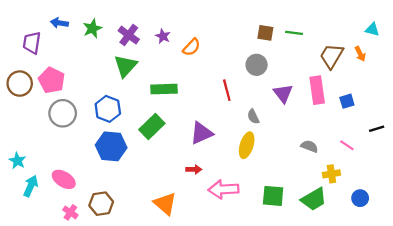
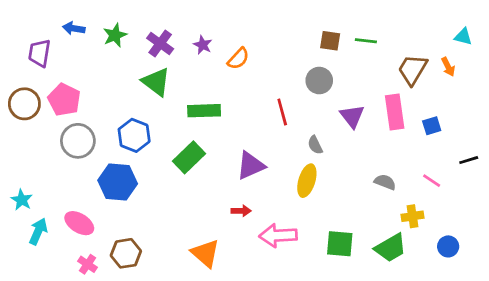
green triangle: (125, 66) -> (156, 82), turned -35
blue hexagon: (111, 146) -> (118, 182), moved

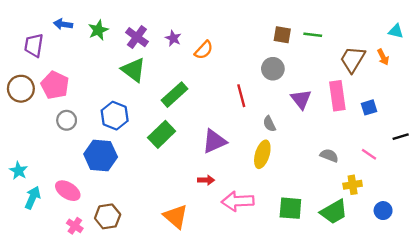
green rectangle: (204, 111) -> (174, 95), turned -40
gray circle: (78, 141) -> (67, 120), size x0.7

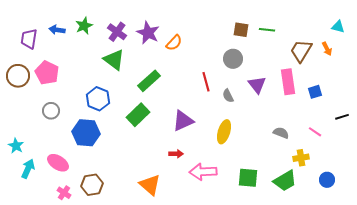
blue arrow: (63, 24) -> (57, 30), moved
purple star: (173, 38) -> (148, 33), size x1.6
gray circle: (67, 120) -> (51, 111), moved
gray semicircle: (269, 124) -> (228, 96), moved

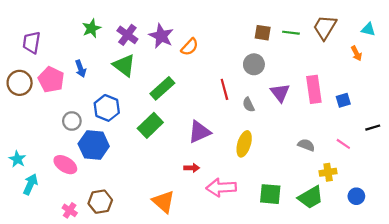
blue arrow: (57, 30) -> (81, 69), moved, turned -119
brown trapezoid: (301, 51) -> (325, 27), moved
gray circle: (51, 111) -> (72, 121), moved
pink ellipse: (58, 163) -> (65, 165), moved

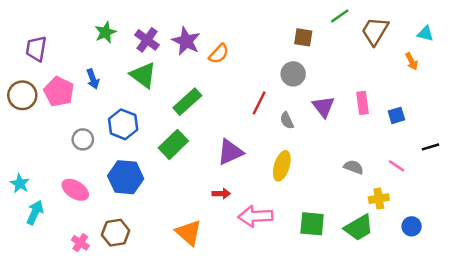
green line: (291, 33) -> (340, 16), moved, turned -42
red line: (224, 89) -> (259, 103), turned 42
pink rectangle: (314, 89) -> (362, 103), size x0.7
blue hexagon: (94, 145) -> (126, 177), moved

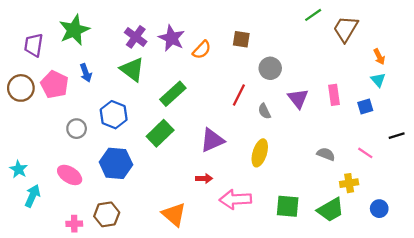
green star: (105, 32) -> (74, 30), moved, size x1.5
cyan triangle: (425, 34) -> (378, 80), moved, turned 35
brown square: (303, 37) -> (241, 39), moved
pink cross: (80, 243) -> (74, 224), turned -35

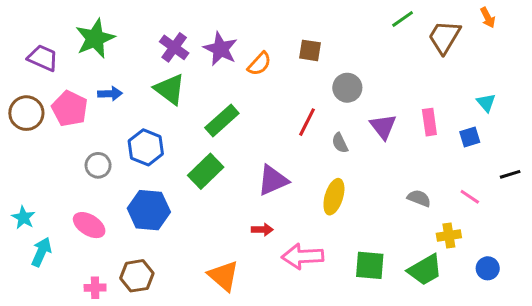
purple trapezoid: (34, 45) -> (43, 58), turned 105
orange arrow: (379, 57) -> (488, 18), moved
blue arrow: (86, 73) -> (110, 94), turned -72

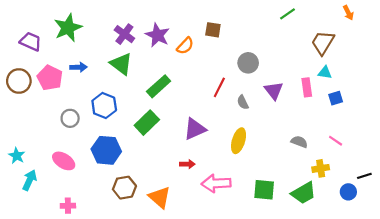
brown trapezoid: (444, 37) -> (323, 43), moved
brown square: (310, 50) -> (213, 30), moved
cyan triangle: (486, 103) -> (325, 72), moved, turned -40
black line: (510, 174) -> (364, 176), moved
brown hexagon: (137, 276) -> (124, 188), moved

